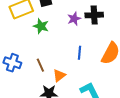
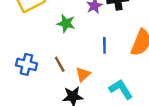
green star: (41, 26) -> (66, 23), moved

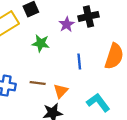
brown line: (60, 64) -> (38, 83), turned -49

